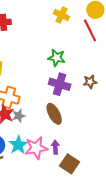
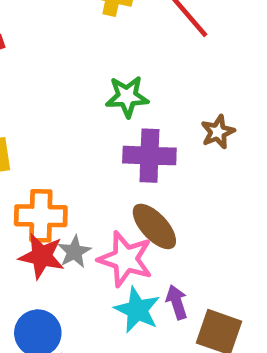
cyan star: (18, 145) -> (137, 310), moved
pink star: (36, 148) -> (125, 259), moved, turned -30

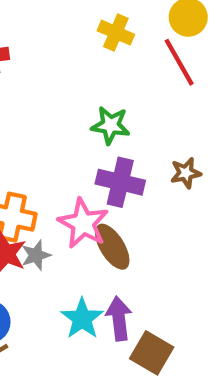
pink star: (125, 259) -> (83, 223), moved
purple arrow: (177, 302) -> (119, 319), size x1.4

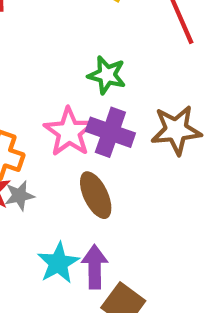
brown star: (186, 173) -> (176, 130), size x1.6
pink star: (83, 223) -> (69, 132), moved

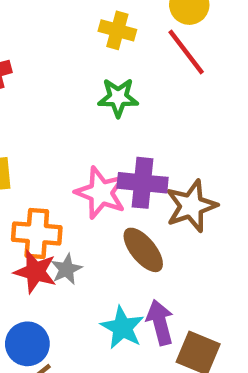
green star: (107, 75) -> (118, 97), moved
brown star: (176, 130) -> (191, 206), moved

